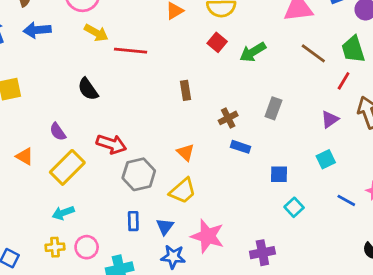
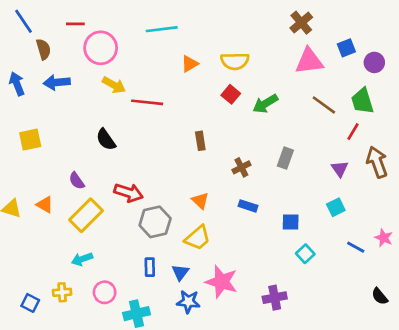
purple triangle: (330, 119) -> (340, 169), turned -30
blue rectangle: (240, 147) -> (248, 206), moved
yellow cross: (55, 247) -> (62, 292), moved

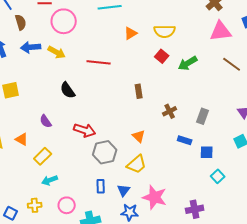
yellow arrow: (114, 85) -> (57, 52), moved
gray rectangle: (285, 158) -> (203, 116), moved
blue rectangle: (248, 206) -> (185, 140), moved
yellow rectangle: (86, 215) -> (43, 156), moved, size x0.7

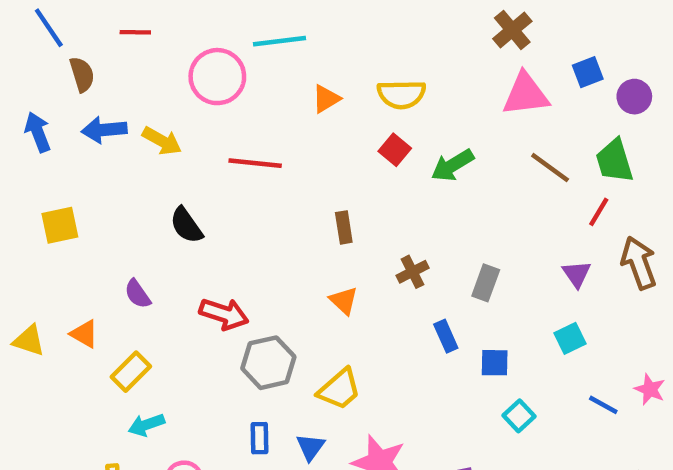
pink circle: (64, 21) -> (217, 77), moved
orange triangle: (139, 136) -> (344, 301), moved
blue rectangle: (185, 140) -> (446, 336), turned 48

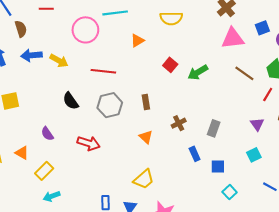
yellow semicircle: (401, 94) -> (171, 18), moved
gray hexagon: (268, 363) -> (110, 105), moved

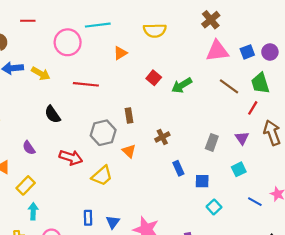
blue square: (262, 28) -> (247, 52), moved
gray hexagon: (110, 105) -> (103, 133), moved
gray rectangle: (214, 128) -> (212, 142), moved
yellow trapezoid: (144, 179) -> (102, 176), moved
cyan arrow: (52, 196) -> (33, 211), turned 112

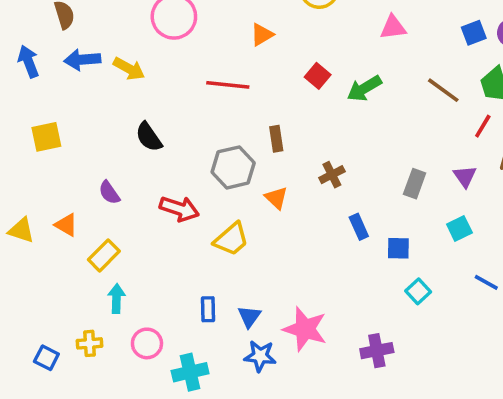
pink triangle: (217, 51) -> (393, 27), moved, size x0.7
red line: (86, 84) -> (228, 85), moved

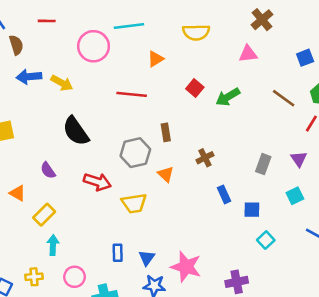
black semicircle: (149, 137) -> (76, 131), size x1.4
yellow trapezoid: (231, 239) -> (134, 203), turned 32

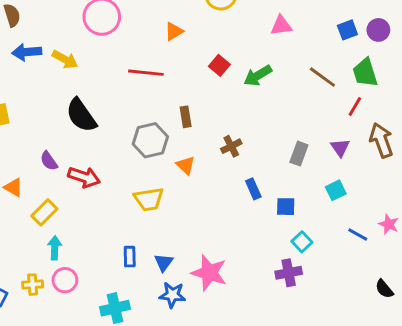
red arrow: (97, 182) -> (84, 177), moved
pink circle: (75, 277) -> (65, 280), moved
purple cross: (237, 282) -> (289, 273), moved

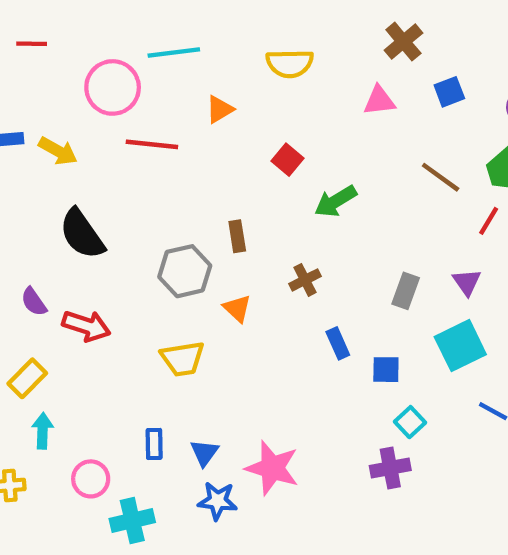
blue square: (347, 30) -> (449, 92), moved
red line: (146, 73) -> (152, 144), moved
green arrow: (258, 76) -> (336, 201), moved
cyan square: (336, 190) -> (460, 346), size x1.6
pink circle: (65, 280) -> (91, 479), moved

